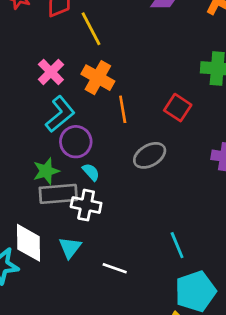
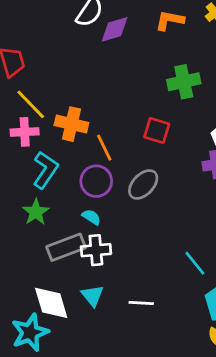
yellow line: (91, 29) -> (31, 104), moved
pink cross: (51, 72) -> (25, 132), turned -32
purple circle: (76, 142) -> (96, 181), moved
green star: (46, 171) -> (36, 212), moved

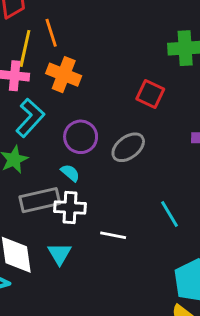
yellow line: (31, 104) -> (25, 48), turned 48
orange line: (104, 148) -> (51, 33), moved
cyan line: (195, 263) -> (170, 214), moved
white line: (141, 303) -> (113, 235), moved

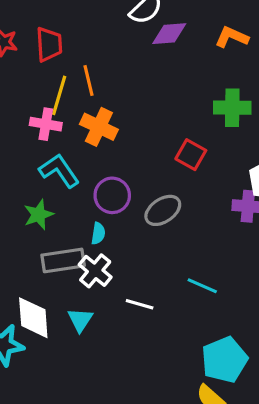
cyan L-shape: (30, 118) -> (59, 171), turned -81
cyan semicircle: (70, 173) -> (98, 233), turned 54
white cross: (70, 208) -> (95, 271), turned 32
cyan line: (170, 214) -> (202, 286), turned -40

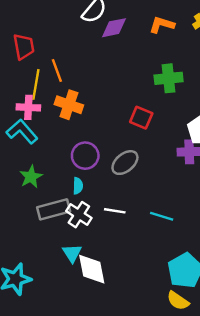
cyan L-shape: (59, 171) -> (22, 132), moved
white line: (140, 304) -> (115, 211), moved
white diamond: (33, 318) -> (92, 269), moved

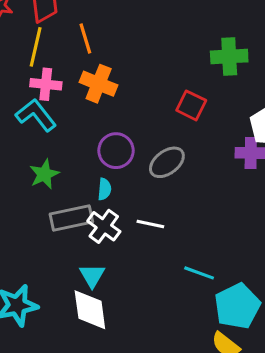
yellow line: (36, 84) -> (36, 47), moved
cyan line: (162, 216) -> (199, 273), moved
white diamond: (92, 269) -> (90, 310), moved

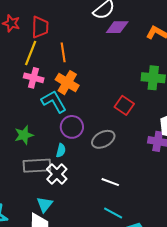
cyan L-shape: (36, 115) -> (54, 102), moved
white line: (150, 224) -> (110, 182), moved

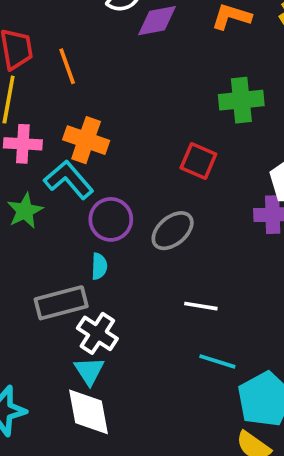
orange line: (63, 52) -> (67, 66), moved
green star: (24, 135) -> (25, 211), moved
white cross: (57, 174) -> (97, 333), moved

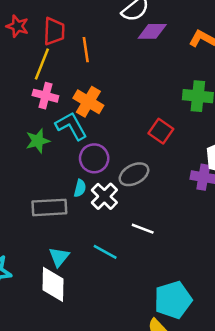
white cross: (97, 333) -> (104, 196), moved
cyan line: (217, 361) -> (105, 252), moved

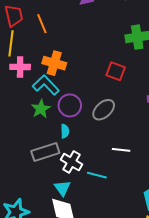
green star: (38, 141) -> (41, 109), moved
white cross: (104, 196) -> (71, 162), moved

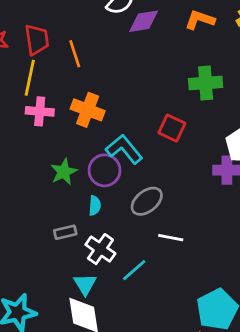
cyan L-shape: (46, 85) -> (124, 149), moved
gray ellipse: (104, 110) -> (147, 201), moved
gray rectangle: (45, 152) -> (65, 232), size x0.6
cyan line: (97, 175) -> (134, 270), turned -60

